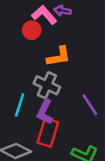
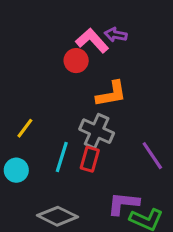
purple L-shape: (45, 112) -> (123, 203), moved, turned 70
red rectangle: (48, 133) -> (90, 159), moved, size x0.7

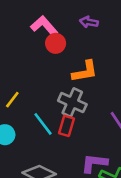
pink L-shape: (92, 41) -> (44, 26), moved
cyan line: (62, 157) -> (43, 124), turned -55

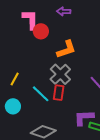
pink L-shape: (44, 26) -> (30, 20), turned 50
gray cross: (72, 103) -> (60, 74), turned 30

